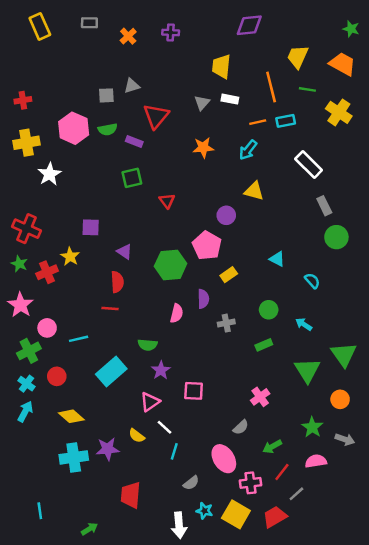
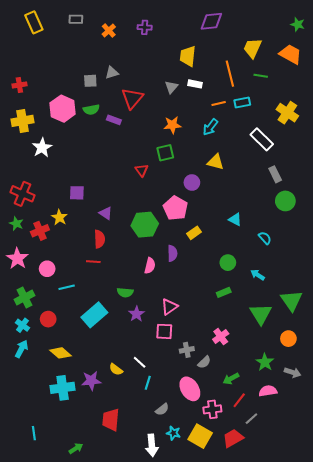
yellow cross: (339, 112) -> (287, 113), moved
green square: (132, 178) -> (165, 153), moved
gray cross: (226, 323) -> (187, 350), moved
pink circle: (47, 328) -> (47, 269), moved
pink triangle: (150, 402) -> (169, 307), moved

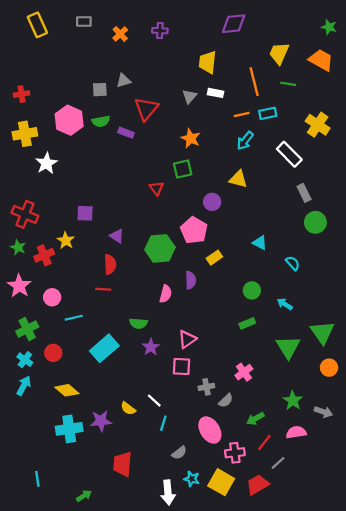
orange star: (172, 125) -> (191, 138), turned 30
cyan arrow: (210, 127) -> (245, 141), moved
orange circle: (288, 339) -> (329, 368), moved

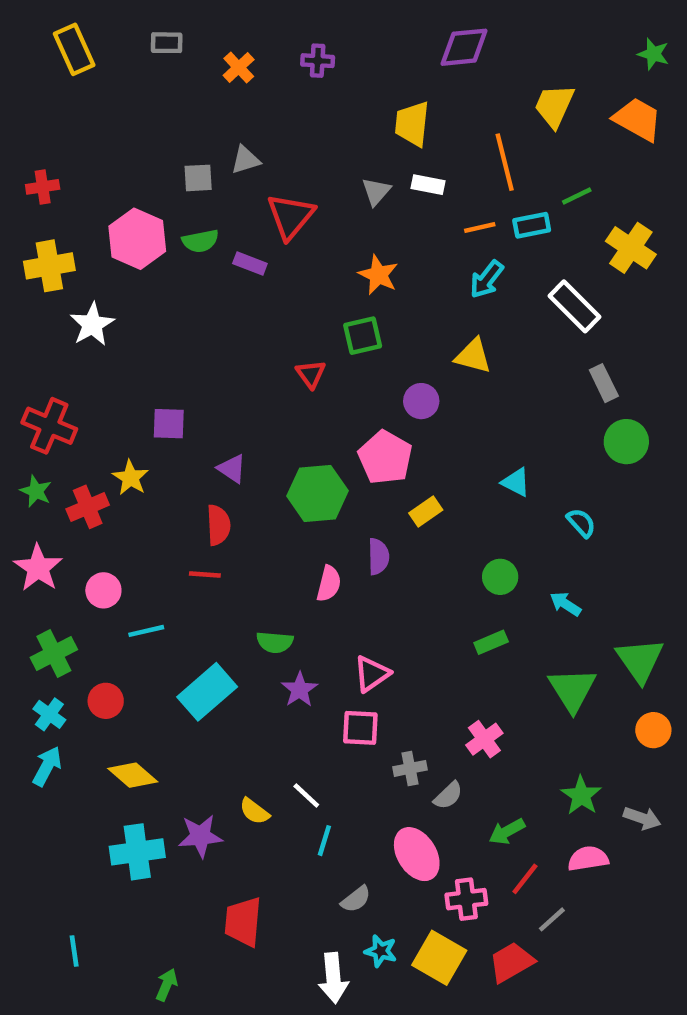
green line: (288, 84) -> (577, 196), moved, turned -35
green arrow: (84, 496) -> (167, 985), turned -35

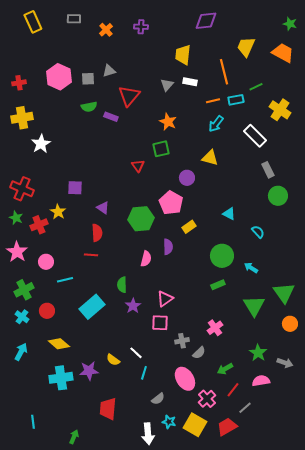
pink hexagon: (137, 239) -> (59, 77), moved
green circle: (500, 577) -> (222, 256), size x1.5
green semicircle: (275, 642) -> (122, 285), turned 84
cyan arrow: (47, 766) -> (21, 352), moved
pink cross: (466, 899) -> (207, 399), turned -36

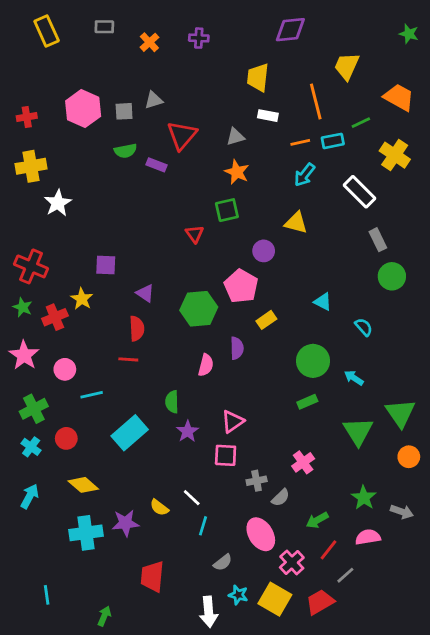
orange trapezoid: (283, 53) -> (399, 97), moved
gray triangle: (167, 85) -> (235, 137), moved, turned 32

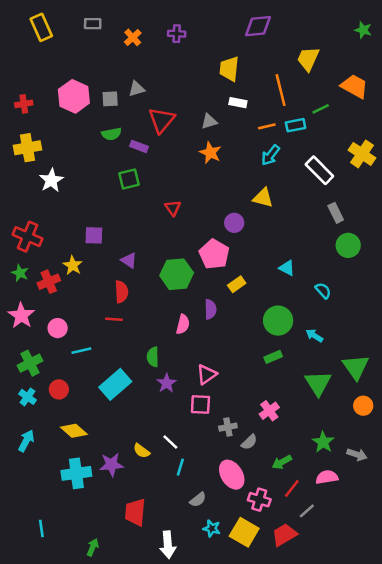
yellow cross: (395, 155) -> (362, 154), moved
green square: (227, 210) -> (129, 179), moved
pink cross: (292, 562) -> (259, 500), turned -30
white arrow: (209, 612) -> (168, 545), moved

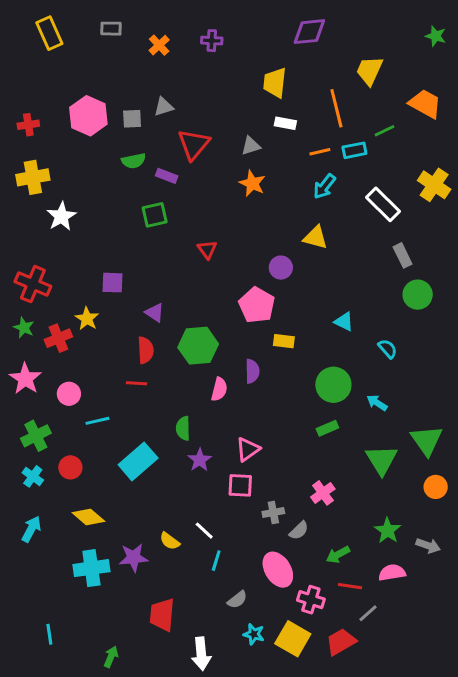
green hexagon: (177, 274) -> (198, 346), moved
yellow rectangle: (237, 284) -> (284, 341), turned 42
red line: (292, 488) -> (350, 586), turned 60

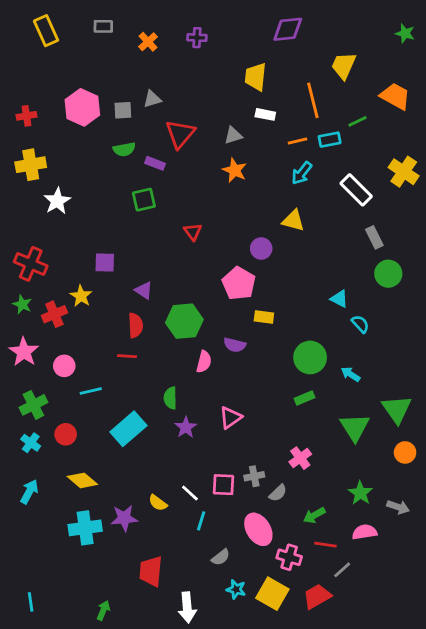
cyan triangle: (344, 322) -> (339, 299), moved
purple semicircle: (252, 371) -> (235, 345), turned 105
pink square: (240, 485) -> (223, 485), moved
cyan line: (49, 634) -> (31, 602), moved

